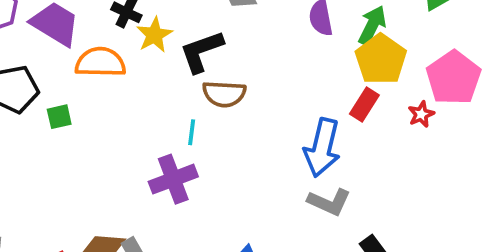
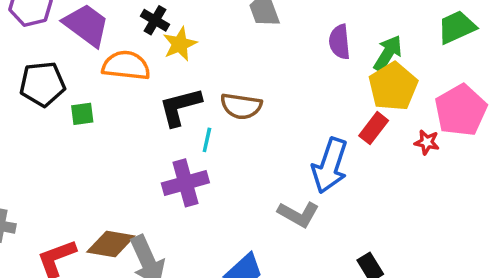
black L-shape: (201, 51) -> (180, 107), moved
red star: (421, 114) -> (427, 142), turned 30
gray L-shape: (329, 202) -> (298, 214), moved

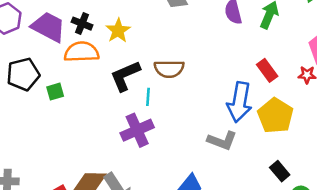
black cross: (155, 20) -> (82, 24), moved
yellow pentagon: (393, 87) -> (275, 116), moved
red rectangle: (374, 128) -> (267, 70), turned -65

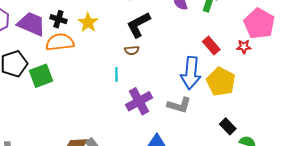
brown semicircle: (169, 69) -> (132, 50), size x0.6
black L-shape: (125, 76) -> (139, 25), moved
green square: (55, 92) -> (41, 76), size x1.6
purple cross: (137, 130) -> (139, 101), moved

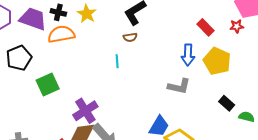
blue arrow: (191, 73) -> (188, 55), size x0.7
green square: (41, 76) -> (48, 84), moved
purple cross: (139, 101) -> (85, 111), moved

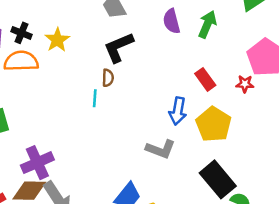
brown semicircle: (130, 37) -> (108, 78), turned -88
cyan line: (117, 61) -> (95, 98), moved
black rectangle: (227, 103) -> (218, 179), size x1.8

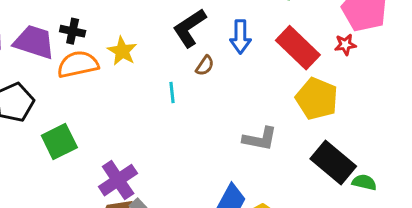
yellow star: (57, 40) -> (122, 51), moved
brown semicircle: (108, 78) -> (205, 66), moved, turned 42
red rectangle: (205, 79) -> (298, 48), size x1.6
blue arrow: (178, 111) -> (240, 37), moved

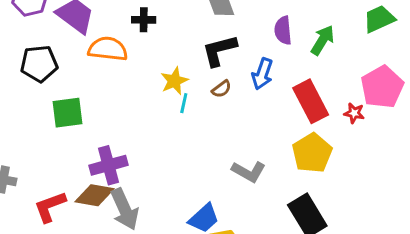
black cross: (73, 31) -> (144, 20), moved, turned -30
yellow star: (122, 51) -> (174, 81), moved

